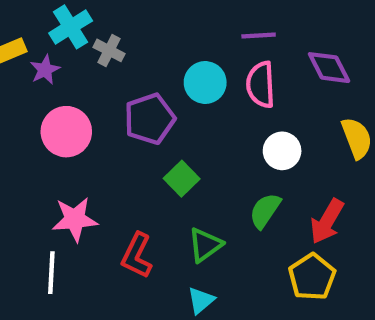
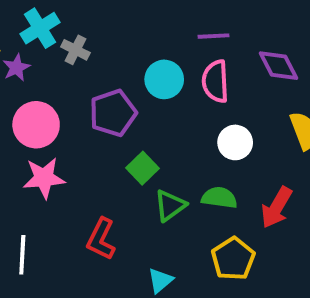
green semicircle: (265, 211) -> (219, 198), turned 64
pink star: (75, 219) -> (44, 178), moved
green triangle: (205, 245) -> (170, 206), moved
yellow pentagon: (312, 277) -> (233, 259), moved

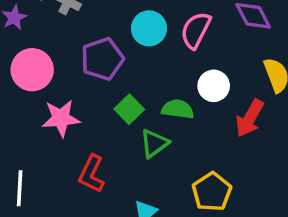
pink semicircle: (215, 81) -> (196, 30), turned 30
pink star: (44, 178) -> (61, 118), moved
green semicircle: (219, 198) -> (178, 109), moved
red arrow: (277, 208) -> (250, 118), moved

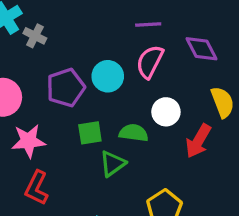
cyan circle: (149, 28) -> (108, 76), moved
green square: (129, 109) -> (90, 133), turned 35
red L-shape: (91, 174) -> (37, 188), moved

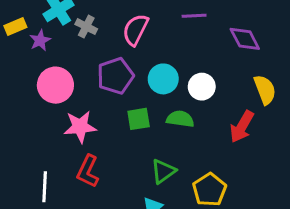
pink semicircle: (150, 62) -> (136, 30), moved
cyan circle: (108, 76) -> (163, 79), moved
white circle: (166, 112) -> (202, 87), moved
green triangle: (113, 164) -> (163, 171), moved

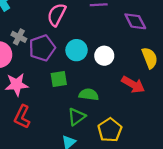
gray cross: (86, 27) -> (19, 37), moved
green semicircle: (180, 119) -> (89, 95), moved
red arrow: (242, 127) -> (133, 85), turned -90

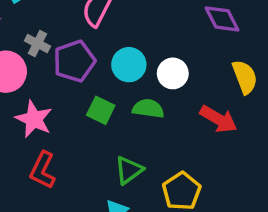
green square: (59, 79) -> (101, 110), turned 35
pink star: (17, 85) -> (34, 119), turned 30
green semicircle: (89, 95) -> (148, 109), moved

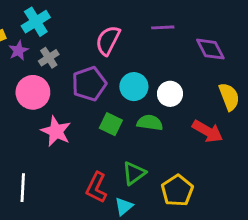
gray cross: (37, 44) -> (49, 58), moved, turned 30
red L-shape: (43, 170) -> (96, 188), moved

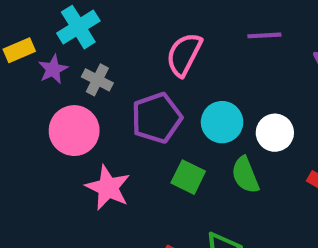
gray cross: (49, 58) -> (97, 80), turned -30
green semicircle: (150, 123) -> (245, 175), turned -120

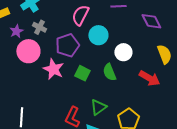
purple star: (53, 69) -> (16, 31), moved
cyan circle: (222, 122) -> (98, 35), moved
pink star: (108, 188) -> (53, 69), moved

